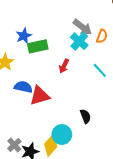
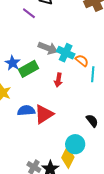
gray arrow: (82, 27) -> (48, 48), moved
orange semicircle: (102, 36) -> (82, 61), moved, turned -56
cyan line: (100, 70) -> (93, 74), turned 63

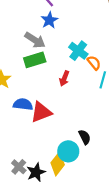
gray arrow: (48, 48) -> (35, 40), moved
blue star: (13, 63) -> (49, 20), moved
black semicircle: (92, 121) -> (85, 137), moved

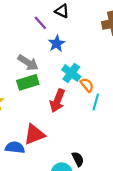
blue star: (49, 20) -> (57, 44), moved
red arrow: (64, 78) -> (57, 101), size x1.5
blue semicircle: (23, 104) -> (15, 147), moved

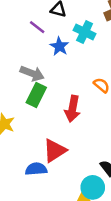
cyan cross: (71, 73) -> (85, 32), moved
green rectangle: (28, 82) -> (36, 95), turned -35

